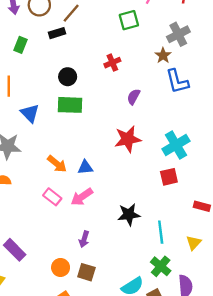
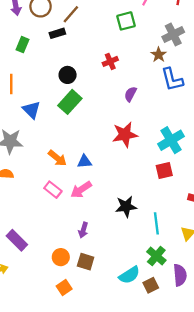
green rectangle: (70, 105) -> (70, 102), turned -50

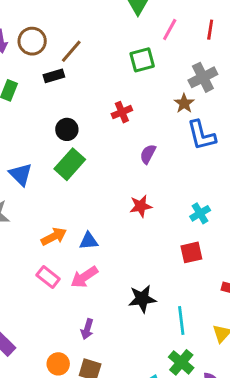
red star: (125, 135) -> (141, 206), size x0.7
cyan cross: (171, 140) -> (200, 213), size x0.6
orange arrow: (57, 158) -> (54, 237), turned -66

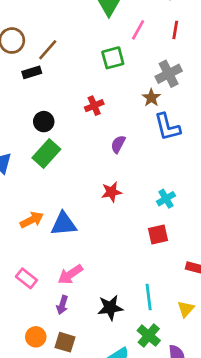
blue triangle: (89, 241) -> (64, 224), size x1.5
pink rectangle: (48, 277) -> (26, 278), moved
pink arrow: (84, 277) -> (70, 274), moved
black star: (142, 299) -> (110, 308), moved

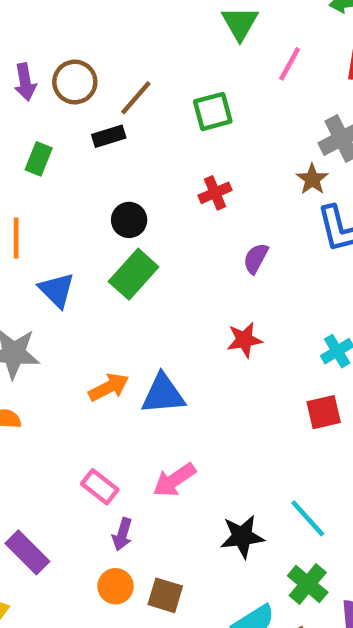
green square: (113, 58) -> (213, 111), moved
cyan line: (149, 297) -> (308, 518), turned -35
purple arrow: (62, 305) -> (122, 534), moved

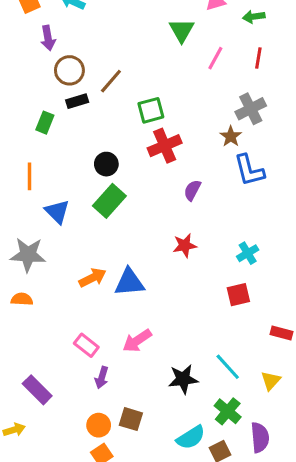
purple arrow: (25, 82) -> (48, 38), moved
green square: (213, 111) -> (151, 110), moved
black rectangle: (109, 136) -> (77, 101), moved
red cross: (215, 193) -> (165, 146), size x1.5
orange circle: (116, 586) -> (99, 425), moved

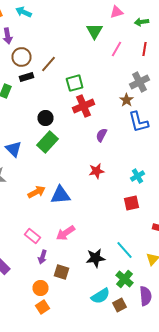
brown square: (131, 419) -> (62, 272), moved

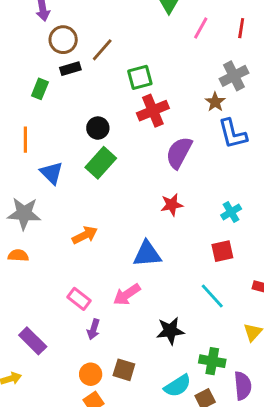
purple semicircle: (102, 135) -> (179, 153), size x1.6
blue triangle: (60, 195) -> (147, 254), moved
cyan line: (124, 250) -> (212, 296), moved
brown square: (62, 272) -> (124, 370), moved
green cross: (124, 279) -> (212, 361), turned -30

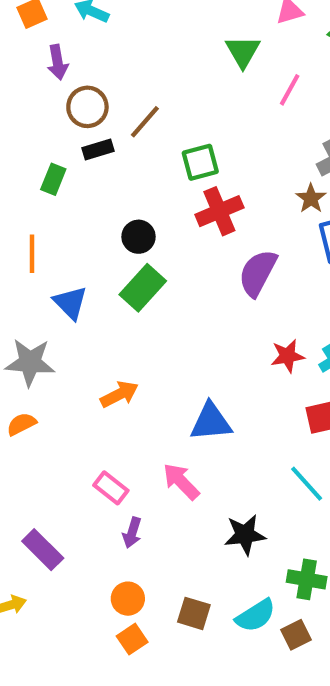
red star: (172, 205) -> (287, 356), moved
orange semicircle: (18, 255) -> (21, 424), turned -30
pink arrow: (127, 295) -> (181, 482), turned 80
brown square: (124, 370) -> (194, 613), moved

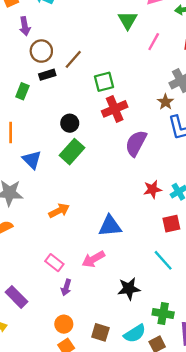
pink arrow: (181, 482) -> (93, 259), turned -75

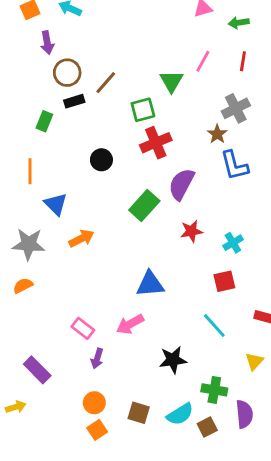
green triangle: (128, 20) -> (171, 81), moved
green rectangle: (72, 152) -> (144, 206), moved
red star: (152, 189) -> (191, 231), moved
orange arrow: (59, 211) -> (81, 238), moved

